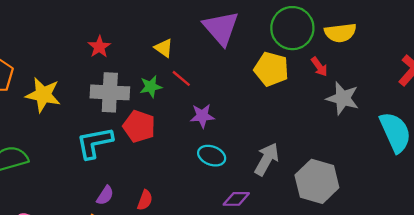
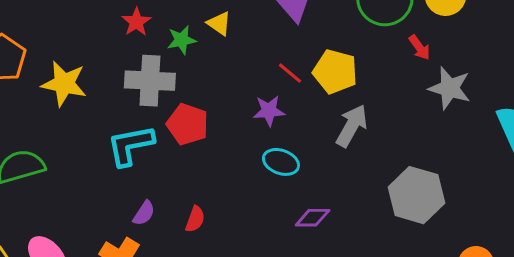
yellow pentagon: (271, 69) -> (335, 72), moved
red line: (181, 78) -> (290, 73), moved
green star: (151, 87) -> (182, 40), moved
gray arrow: (267, 159) -> (352, 126), moved

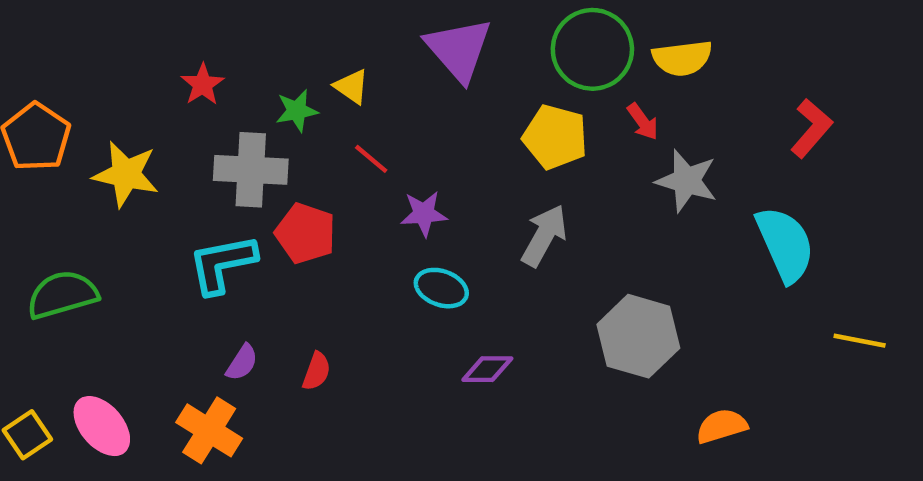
red star: (136, 22) -> (203, 84), moved
yellow pentagon: (335, 72) -> (555, 137), moved
red line: (290, 73) -> (371, 159), moved

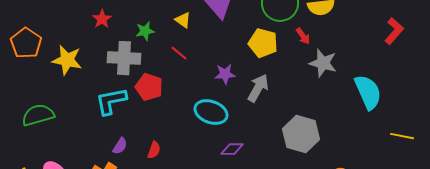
yellow triangle: (351, 87) -> (183, 20), moved
red L-shape: (811, 128) -> (394, 31), moved
purple star: (424, 214) -> (225, 74), moved
cyan ellipse: (441, 288) -> (211, 112), size x1.4

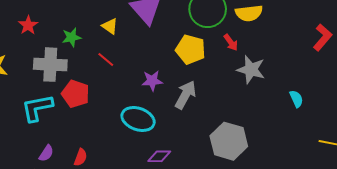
cyan semicircle: (368, 92) -> (296, 99), size x0.5

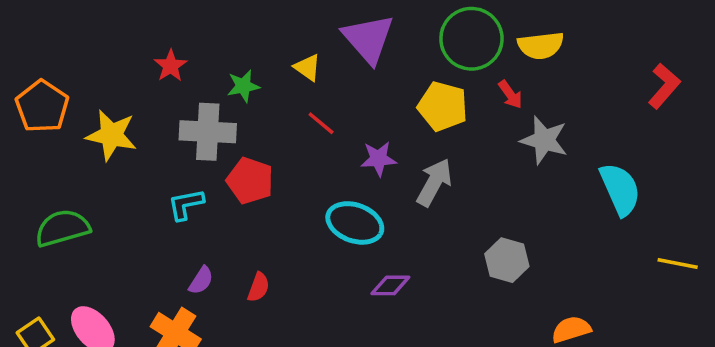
red line: (106, 60) -> (321, 123), moved
cyan semicircle: (296, 99) -> (620, 189), size x1.8
cyan L-shape: (37, 108) -> (186, 204), size x0.7
gray hexagon: (229, 141) -> (507, 260), size x0.7

